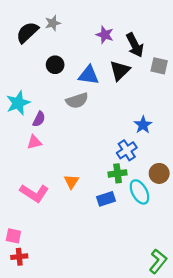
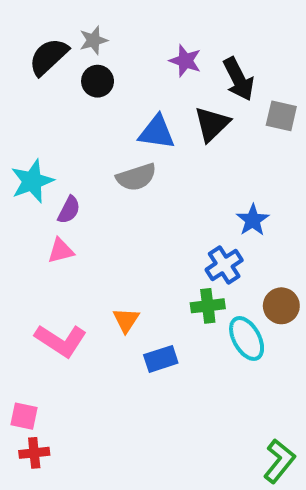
black circle: (55, 65) -> (98, 81), moved
blue rectangle: (106, 199) -> (161, 359), moved

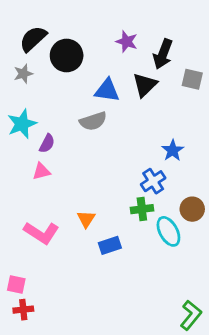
gray star: (93, 40) -> (23, 74), moved
black arrow: (238, 79) -> (163, 54), turned 48
black circle: (98, 81) -> (67, 55), size x1.5

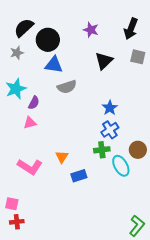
black arrow: (163, 54) -> (131, 29), moved
blue triangle: (107, 90) -> (54, 65), moved
blue star: (173, 150) -> (110, 108), moved

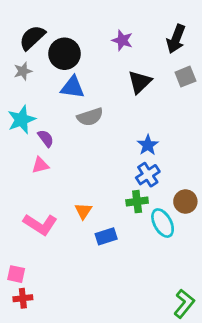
gray square: (138, 57) -> (185, 77), turned -35
purple semicircle: (34, 103) -> (46, 138), turned -64

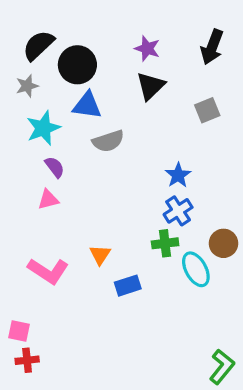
gray square: (185, 77) -> (207, 110), moved
black triangle: (140, 82) -> (150, 86), moved
cyan star: (21, 120) -> (43, 128), moved

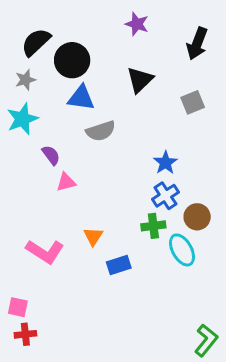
purple star: (147, 49) -> (137, 24), moved
cyan star: (43, 128) -> (22, 119), moved
pink triangle: (48, 200) -> (66, 182), moved
brown circle: (223, 243) -> (197, 217), moved

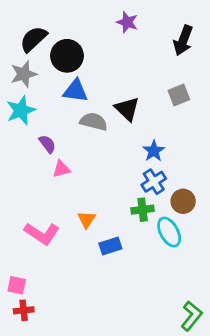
gray star: (25, 80) -> (24, 74), size x1.4
black triangle: (140, 80) -> (127, 109), moved, turned -32
gray semicircle: (101, 131) -> (94, 122), turned -148

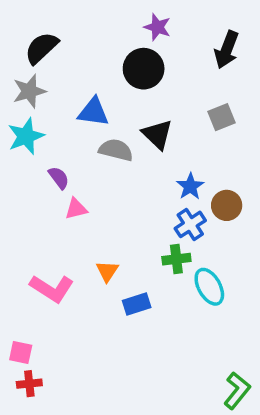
black circle: (67, 56) -> (144, 69), moved
brown circle: (183, 201) -> (227, 205), moved

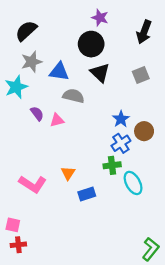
gray star: (29, 91) -> (32, 62), moved
black triangle: (157, 134) -> (100, 73), moved
pink triangle: (76, 209) -> (57, 120), moved

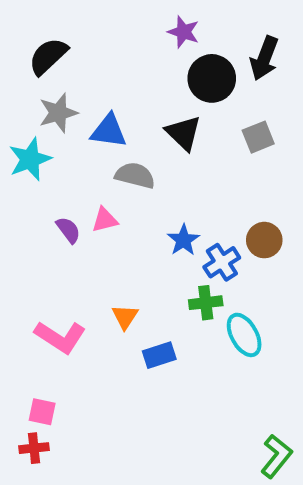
black circle: (91, 44) -> (212, 78), moved
purple semicircle: (37, 114) -> (68, 230), moved
blue star: (121, 119) -> (183, 240), moved
pink square: (13, 225) -> (42, 412), moved

